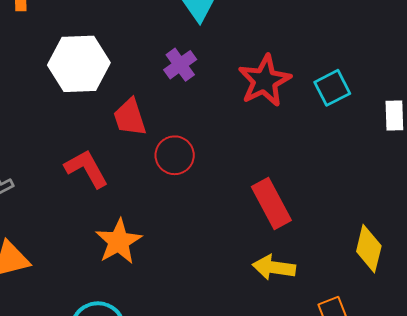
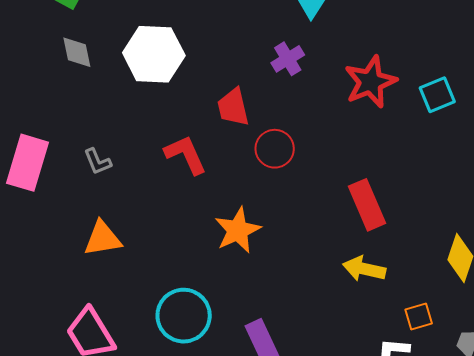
white hexagon: (79, 64) -> (154, 54), moved
orange star: (119, 241) -> (238, 230), moved

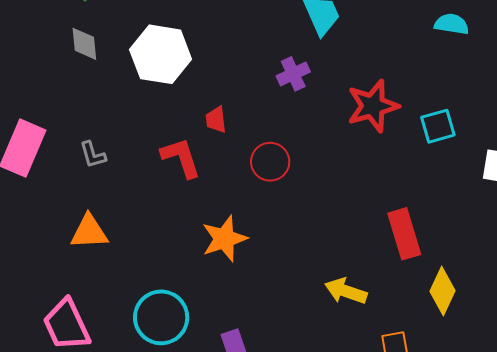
red trapezoid: (233, 107) -> (216, 120), moved, size x0.7
red rectangle: (367, 205) -> (404, 234), moved

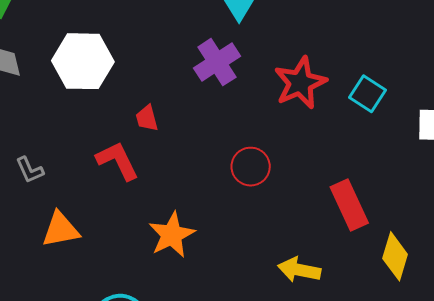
purple cross: (293, 74) -> (217, 62), size x1.4
cyan square: (438, 126) -> (367, 94), turned -33
red circle: (270, 162) -> (251, 167), moved
orange triangle: (89, 232) -> (61, 230), moved

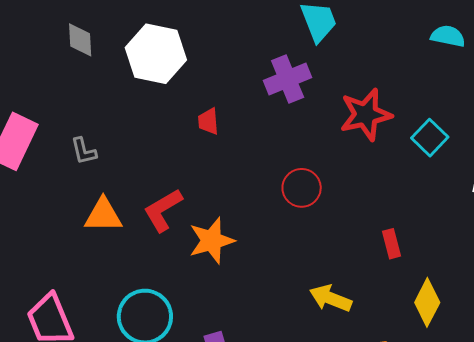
red L-shape: (117, 161) -> (163, 210), moved, turned -105
red rectangle: (349, 205) -> (392, 244), size x0.6

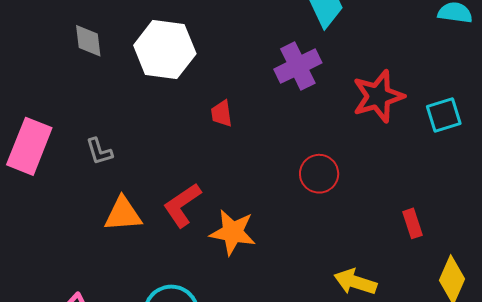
cyan square: (430, 138) -> (444, 115), turned 33
orange star: (212, 241) -> (233, 232), turned 30

